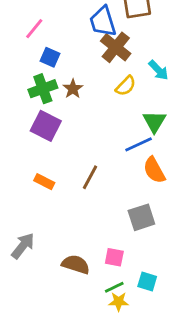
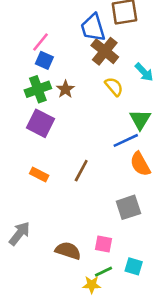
pink line: (34, 29) -> (41, 42), moved
yellow semicircle: (126, 86) -> (114, 87), turned -84
yellow star: (119, 302) -> (92, 285), moved

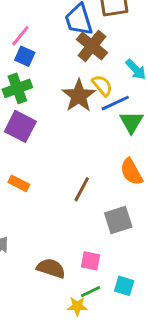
brown star: (65, 89) -> (79, 96), moved, size x1.6
blue line: (126, 140) -> (115, 103), moved
brown line: (81, 171) -> (82, 189), moved

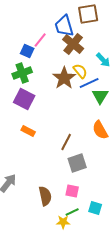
pink line: (20, 36) -> (40, 40), moved
orange rectangle: (19, 183) -> (28, 131), moved
gray square: (118, 220) -> (77, 163), moved
brown semicircle: (51, 268) -> (45, 196), turned 60

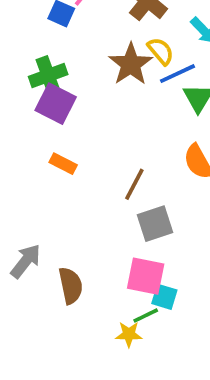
green cross: (22, 73) -> (48, 75), moved
pink square: (72, 191) -> (146, 276), size x1.5
brown semicircle: (45, 196) -> (71, 286), moved
cyan square: (95, 208) -> (164, 297), moved

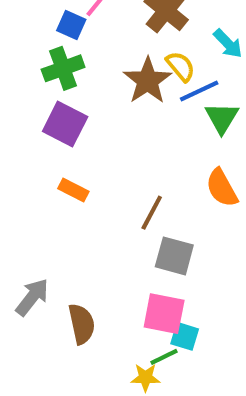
green cross: (48, 75) -> (63, 68), moved
gray square: (155, 224) -> (174, 256), turned 33

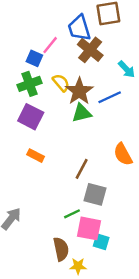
yellow semicircle: (181, 66) -> (61, 83), moved
green triangle: (222, 118) -> (82, 113), moved, turned 45
brown semicircle: (82, 324) -> (61, 249), moved
green line: (164, 357) -> (72, 214), moved

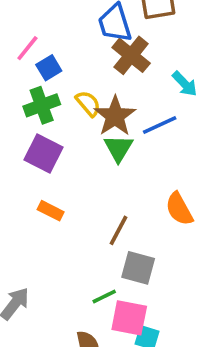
pink line: (50, 45) -> (27, 48), moved
blue square: (34, 58) -> (49, 68), turned 35
green triangle: (82, 113) -> (119, 148), turned -45

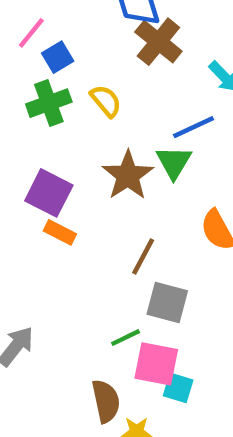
brown star: (115, 116) -> (128, 175), moved
green triangle: (119, 148) -> (174, 162), moved
purple square: (43, 154) -> (49, 193), moved

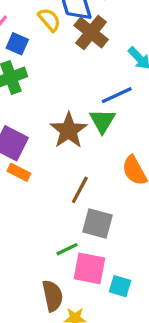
blue square: (58, 57) -> (17, 44), turned -35
yellow semicircle: (106, 101) -> (49, 20), moved
cyan square: (178, 388) -> (120, 286), moved

